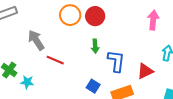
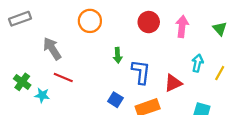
red circle: (95, 16) -> (149, 22), moved
red line: (55, 60) -> (63, 78), moved

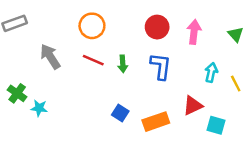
blue L-shape: (141, 72) -> (161, 66), moved
yellow line: (220, 73) -> (236, 84), turned -56
red line: (63, 78) -> (93, 60), moved
red triangle: (173, 83) -> (193, 106), moved

